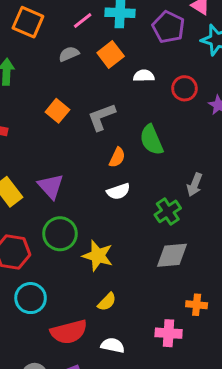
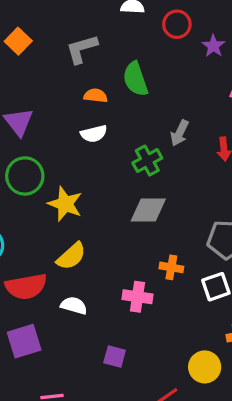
orange square: (57, 111) -> (18, 41), moved
orange semicircle: (117, 157) -> (96, 96), turned -114
yellow semicircle: (107, 302) -> (71, 256), size x1.4

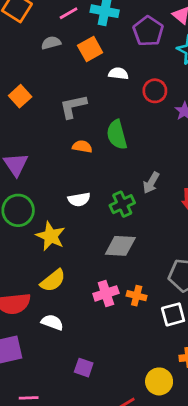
white semicircle: (94, 134) -> (79, 199), moved
pink cross: (138, 297) -> (106, 293), moved, turned -30

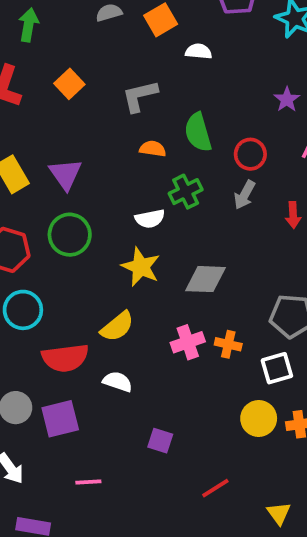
red circle: (155, 91) -> (250, 154), moved
green cross: (122, 204) -> (186, 192), moved
yellow star: (51, 236) -> (141, 267), moved
yellow circle: (159, 381) -> (259, 418), moved

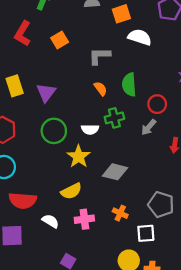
white semicircle: (199, 51) -> (140, 37), size x1.5
orange semicircle: (153, 149) -> (100, 89), turned 32
green circle: (70, 235) -> (54, 131), moved
yellow semicircle: (117, 327) -> (71, 191), moved
pink cross: (188, 342) -> (84, 219), moved

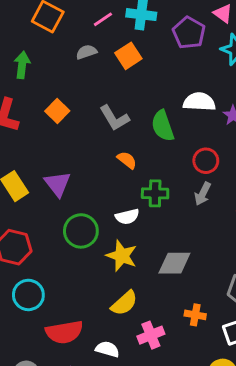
white semicircle: (140, 37) -> (199, 102), moved
gray L-shape: (99, 56) -> (114, 118), turned -105
green semicircle: (129, 85) -> (163, 126), moved
green cross: (114, 118) -> (155, 193), turned 30

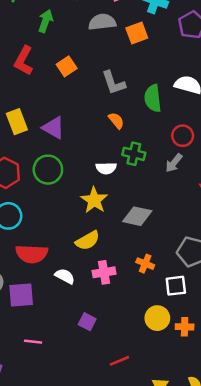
gray semicircle: (86, 52) -> (102, 22), size x1.5
purple triangle: (58, 184) -> (53, 128), turned -35
green circle: (81, 231) -> (48, 170), moved

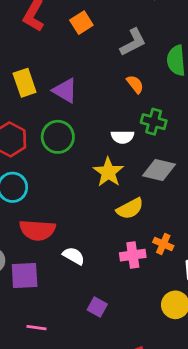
gray L-shape: (114, 83) -> (133, 42), turned -100
gray diamond: (137, 216) -> (159, 170), moved
yellow semicircle: (88, 241) -> (130, 209), moved
pink cross: (104, 272) -> (133, 255), moved

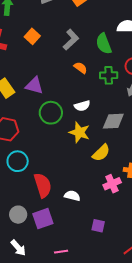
green cross: (154, 122) -> (109, 75), moved
green circle: (58, 137) -> (51, 113), moved
red semicircle: (37, 230) -> (43, 185), turned -95

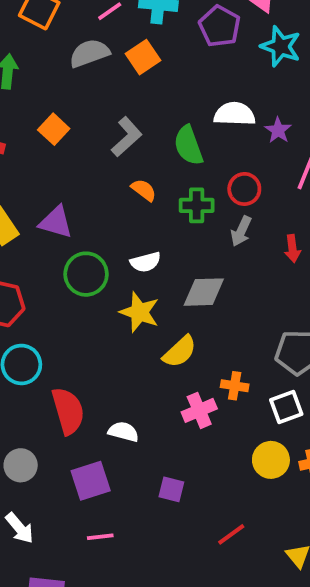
purple square: (43, 219) -> (91, 481), moved

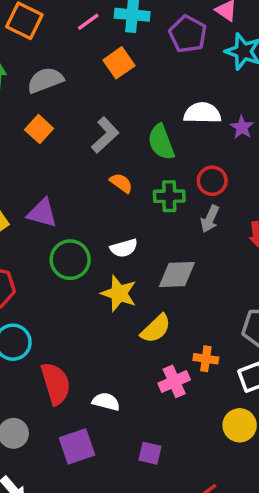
gray semicircle: (89, 53) -> (45, 80), moved

